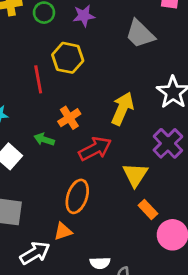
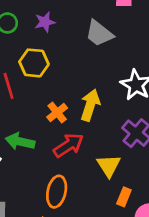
orange cross: (69, 118) -> (57, 112), moved
green arrow: (44, 139) -> (20, 142), size x1.5
orange rectangle: (148, 209) -> (124, 197), turned 72

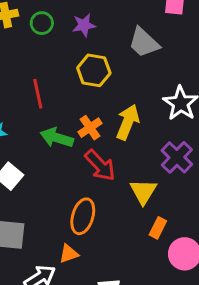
yellow hexagon: (34, 63) -> (94, 70), moved
green arrow: (20, 142) -> (57, 138), moved
red arrow: (69, 145) -> (100, 165), turned 76

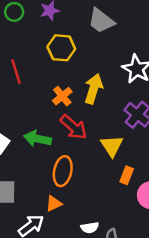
green arrow: (57, 138) -> (37, 139), moved

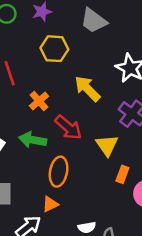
yellow arrow: (94, 89) -> (87, 89), turned -60
orange cross: (62, 96) -> (39, 101), moved

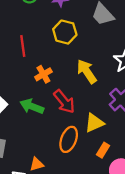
yellow triangle: (107, 145) -> (94, 123), turned 30
orange ellipse: (59, 172) -> (69, 139), moved

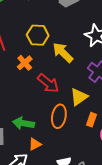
yellow hexagon: (65, 32) -> (38, 35), moved
green arrow: (32, 106) -> (23, 123), moved

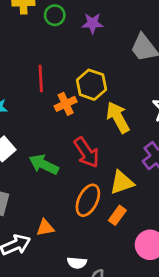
orange cross: (25, 63) -> (66, 104), moved
orange rectangle: (91, 120) -> (117, 215), moved
green arrow: (23, 123) -> (44, 164), moved

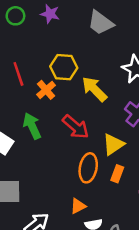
purple star: (92, 23) -> (50, 14), turned 30
green arrow: (44, 164) -> (32, 126), moved, turned 55
orange triangle: (45, 228) -> (78, 206), moved

